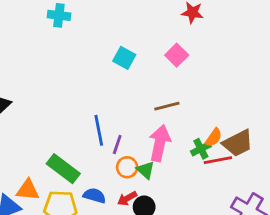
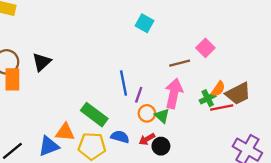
pink square: (177, 55) -> (205, 48), moved

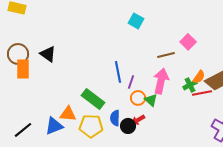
black triangle: (42, 62) -> (48, 54), turned -42
blue semicircle: (120, 137) -> (115, 118), turned -105
black circle: (161, 146) -> (128, 126), moved

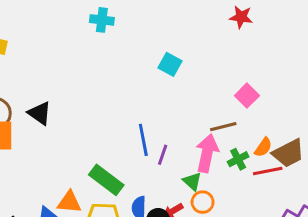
brown line: (166, 55) -> (223, 127), moved
green cross: (190, 85) -> (238, 159), moved
orange circle: (138, 98) -> (203, 202), moved

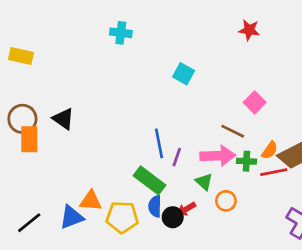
brown line: (223, 127) -> (233, 131), turned 40
pink arrow: (207, 153) -> (218, 156), turned 76
green cross: (238, 159) -> (246, 161), turned 30
green rectangle: (106, 180) -> (149, 180), moved
orange circle: (203, 202) -> (226, 201), moved

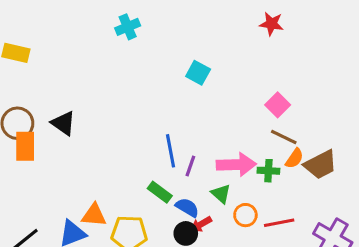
cyan cross: (121, 33) -> (128, 27), turned -30
brown line: (233, 131) -> (284, 137), moved
red line: (274, 172) -> (279, 223), moved
green rectangle: (149, 180) -> (160, 192), size x0.7
blue semicircle: (155, 206) -> (187, 207), moved, turned 120

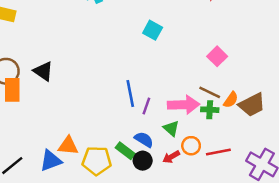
brown line: (284, 137) -> (210, 92), moved
green rectangle: (160, 192) -> (125, 151), moved
red arrow: (201, 224) -> (171, 157), moved

